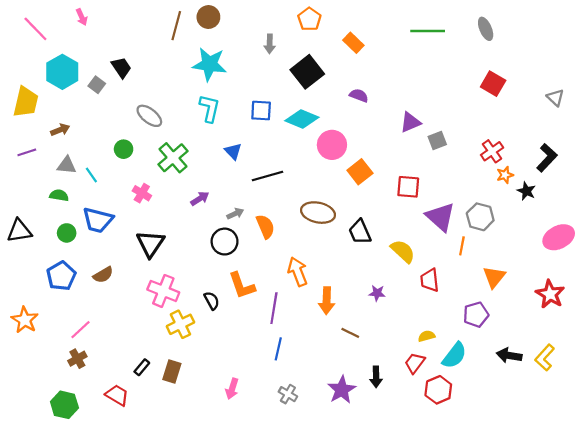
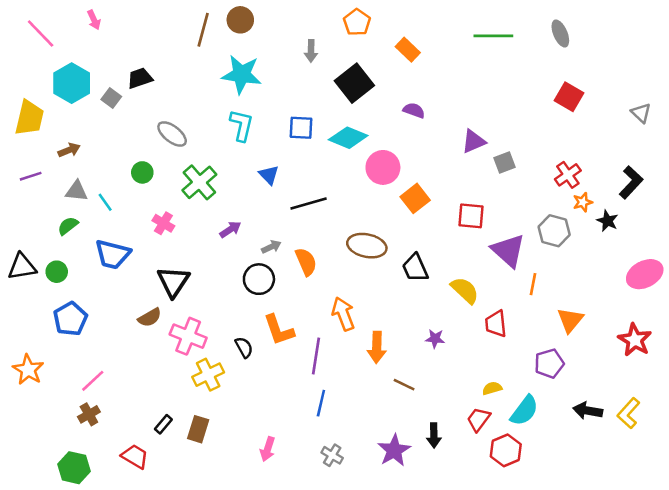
black trapezoid: (121, 68) -> (140, 78), turned -75
green semicircle: (59, 195) -> (68, 226), turned -48
gray hexagon: (480, 217) -> (554, 231), moved
green circle: (67, 233) -> (57, 272), moved
brown semicircle: (103, 275) -> (150, 318), moved

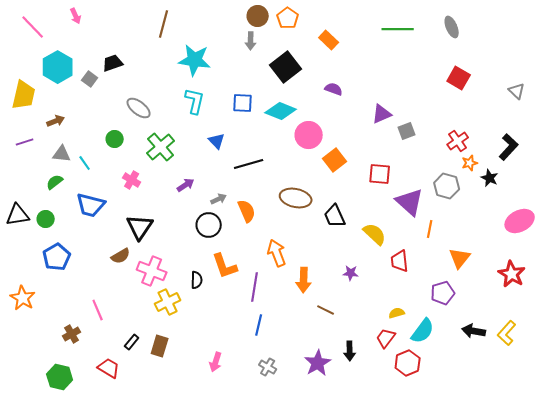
brown circle: (240, 20) -> (258, 16), moved
black semicircle: (244, 347) -> (197, 280), turned 30
pink line: (93, 381) -> (98, 310), moved, turned -70

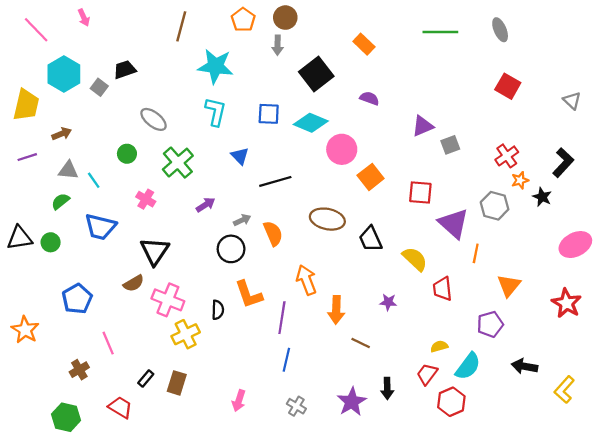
orange pentagon: (288, 18) -> (243, 20), moved
blue pentagon: (57, 257) -> (77, 299), moved
yellow L-shape: (507, 333) -> (564, 390), moved

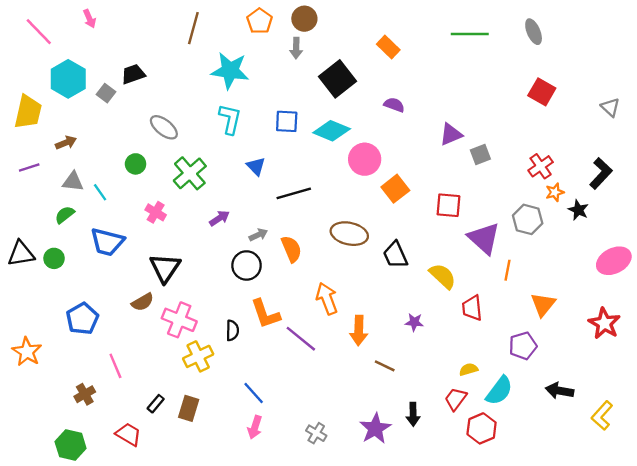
purple line: (282, 318) -> (301, 339), turned -60
blue line: (286, 360) -> (254, 393), moved, turned -55

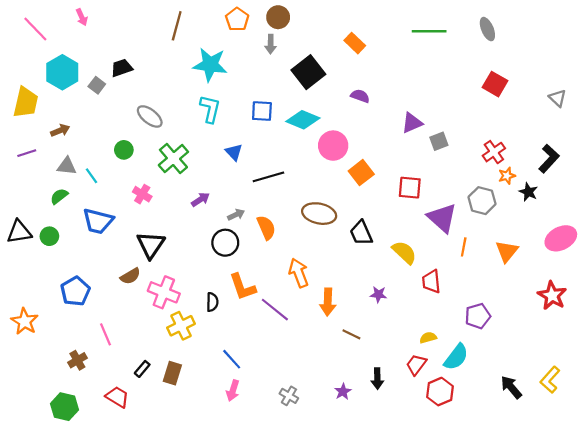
orange triangle: (543, 304) -> (507, 251), moved
black arrow: (559, 391) -> (511, 387), moved, turned 40
purple star: (375, 428) -> (343, 392), size x0.6

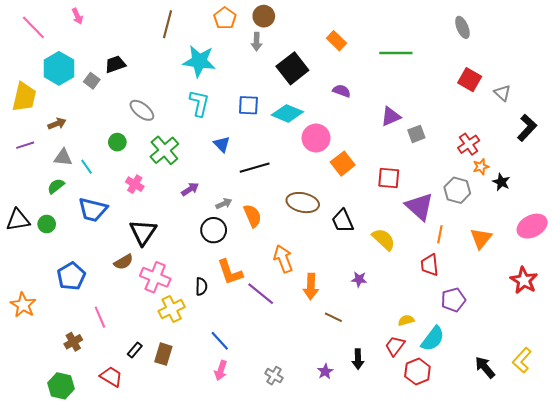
green line: (429, 31) -> (396, 53), moved
gray triangle: (558, 98) -> (502, 93), moved
black L-shape: (549, 159) -> (527, 128), moved
red trapezoid: (431, 282) -> (430, 265), moved

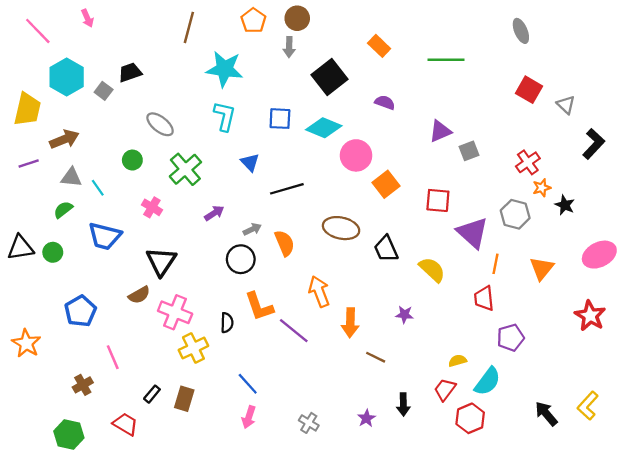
brown arrow: (57, 124) -> (64, 139), size x1.4

